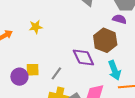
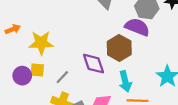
purple semicircle: (119, 19) -> (137, 27), size x1.6
yellow star: (36, 27) -> (41, 43), moved, size x1.6

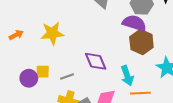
yellow star: (41, 43) -> (52, 33), moved
brown hexagon: (119, 48) -> (141, 42), moved
gray line: (62, 77) -> (67, 76), turned 32

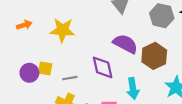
purple semicircle: (134, 23) -> (125, 44), moved

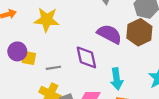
brown hexagon: (154, 56) -> (139, 32), moved
purple circle: (29, 73) -> (17, 51), moved

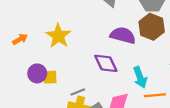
yellow star: (47, 20) -> (58, 36), turned -30
gray line: (53, 68) -> (78, 92), moved

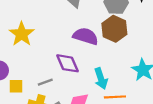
yellow square: (50, 77) -> (16, 86), moved
gray line: (78, 92) -> (45, 82), moved

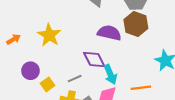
cyan arrow: (101, 79) -> (110, 74), moved
yellow square: (16, 86) -> (47, 84), turned -32

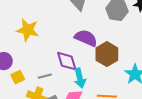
brown hexagon: (136, 24) -> (107, 54), moved
yellow star: (49, 35) -> (28, 30), turned -30

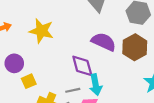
brown hexagon: (107, 54) -> (135, 47), moved
gray line: (45, 76) -> (73, 90), moved

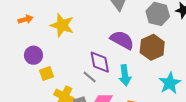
cyan arrow: (96, 85) -> (125, 75), moved
gray line: (73, 90) -> (90, 77), moved, turned 48

